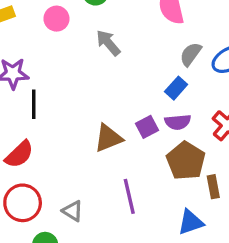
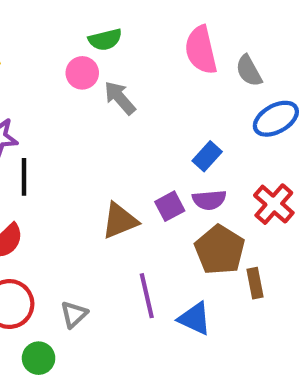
pink circle: (56, 19) -> (82, 73), moved
gray semicircle: (191, 54) -> (249, 71), moved, turned -65
gray triangle: (73, 211) -> (74, 314), turned 45
blue triangle: (191, 222) -> (195, 319), moved, turned 44

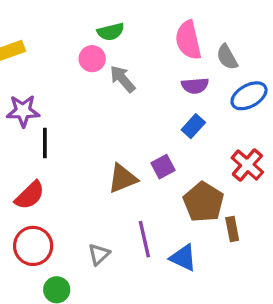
purple semicircle: (209, 200) -> (195, 86), moved
gray triangle: (74, 314) -> (99, 254), moved

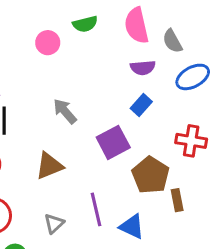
green semicircle: (111, 32) -> (85, 24), moved
gray arrow: (122, 79) -> (65, 111), moved
red cross: (247, 165) -> (191, 141), turned -32
purple square: (163, 167) -> (113, 142), size x1.5
brown triangle: (122, 178) -> (49, 166), moved

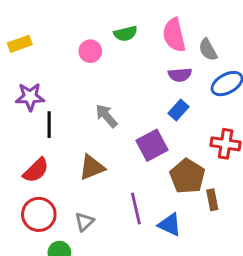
gray triangle: (54, 223) -> (84, 222), moved

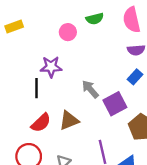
purple star: (30, 97) -> (51, 67), moved
gray arrow: (106, 116) -> (90, 89), moved
red semicircle: (36, 170) -> (41, 123), moved

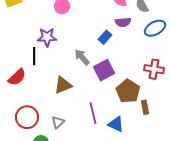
blue rectangle: (135, 77) -> (105, 37), moved
red semicircle: (41, 123) -> (17, 77), moved

